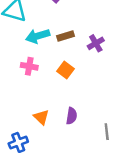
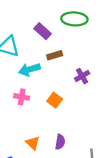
brown rectangle: (66, 36) -> (55, 55), moved

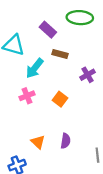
brown rectangle: (55, 55) -> (60, 54), turned 32
cyan arrow: (29, 69) -> (35, 68), turned -35
pink cross: (22, 97) -> (27, 96), turned -32

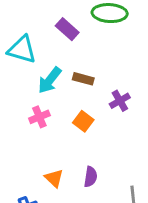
brown rectangle: (60, 54) -> (83, 79), moved
purple cross: (88, 75) -> (120, 101), moved

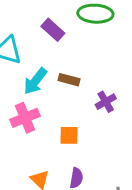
pink cross: (39, 117) -> (25, 118), size x1.4
orange square: (83, 121) -> (69, 135), moved, turned -36

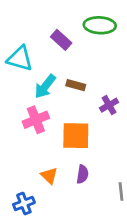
orange square: (69, 135) -> (76, 136), size x1.6

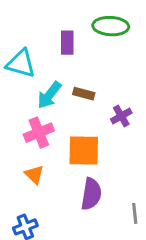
purple rectangle: (61, 40) -> (67, 43), turned 48
purple semicircle: (82, 174) -> (91, 194), size x1.5
orange triangle: (49, 176) -> (34, 174), moved

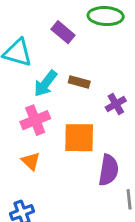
purple rectangle: (67, 43) -> (63, 32), turned -50
purple semicircle: (91, 194) -> (109, 170), moved

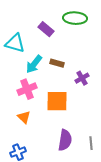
purple semicircle: (109, 170) -> (65, 140), moved

